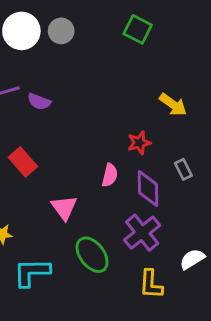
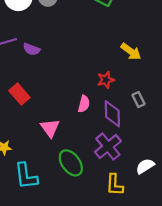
cyan L-shape: (32, 272) -> (26, 176), turned -96

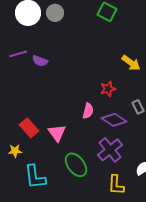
red rectangle: (19, 94) -> (29, 128), moved
purple diamond: (112, 114) -> (114, 120), turned -55

